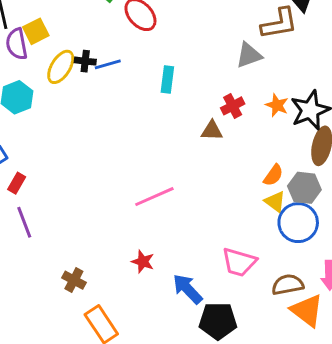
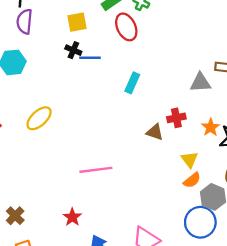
yellow square: (36, 31) -> (77, 22), moved
yellow ellipse: (61, 67) -> (39, 118), moved
yellow triangle: (275, 202) -> (190, 160), moved

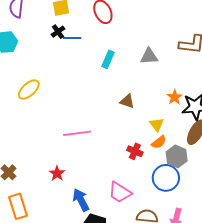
black cross: (73, 50) -> (58, 32), turned 32
gray triangle: (200, 83) -> (149, 56), moved
red cross: (176, 118) -> (135, 151), moved, turned 35

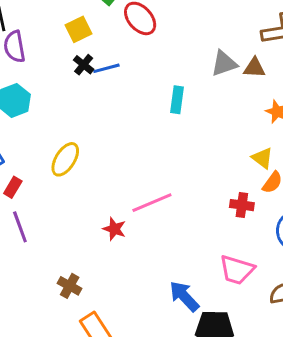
cyan rectangle: (108, 59) -> (177, 100), moved
brown triangle: (127, 101) -> (254, 68), moved
red star: (57, 173) -> (114, 229), moved

